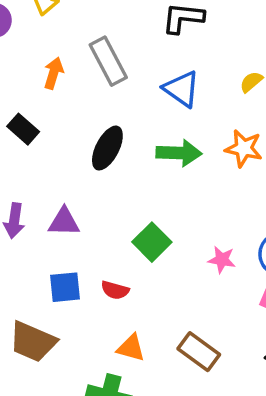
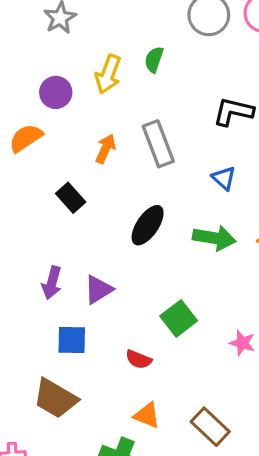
blue triangle: (182, 89) -> (224, 178), size x0.7
purple triangle: (64, 222) -> (98, 290), turned -40
blue square: (65, 287) -> (72, 340), moved

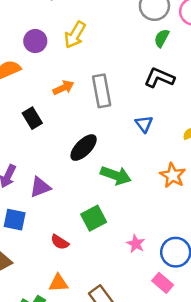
green semicircle: (154, 60) -> (162, 38), moved
orange arrow: (105, 149) -> (63, 88), turned 30
green arrow: (214, 238) -> (116, 175), moved
orange triangle: (147, 415) -> (58, 283), turned -36

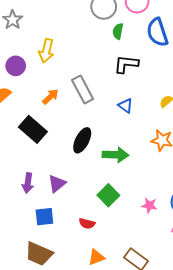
black rectangle: (32, 118) -> (33, 129), size x1.5

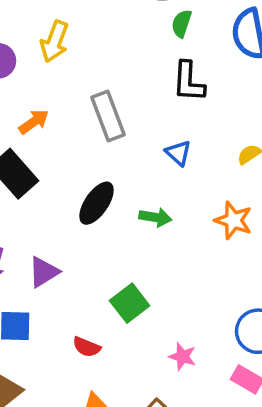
black L-shape: (126, 64) -> (189, 82), turned -100
orange arrow: (51, 97) -> (34, 122), moved
green arrow: (116, 155) -> (155, 217), moved, size x0.7
pink star: (149, 205) -> (183, 356), moved

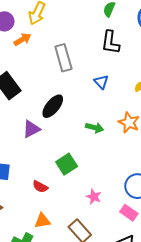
orange arrow: (34, 122) -> (22, 39), moved
green arrow: (155, 217) -> (95, 128), moved
purple triangle: (44, 272) -> (31, 129), moved

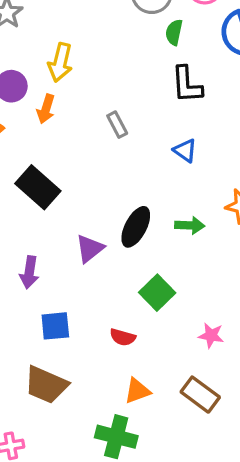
orange arrow: (22, 39) -> (46, 109), turned 150
gray rectangle: (63, 58) -> (117, 125), size x0.6
black ellipse: (53, 106) -> (136, 227), moved

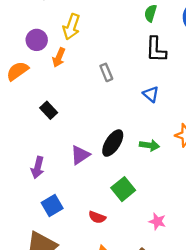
black rectangle: (38, 187) -> (49, 110), size x0.6
blue square: (55, 326) -> (52, 205), turned -30

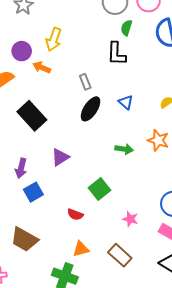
black L-shape: (156, 49) -> (116, 54), moved
orange arrow: (59, 57) -> (42, 67), turned 90
black rectangle: (49, 110) -> (32, 116), size x1.8
black ellipse: (113, 143) -> (91, 109), moved
blue square: (52, 205) -> (33, 192), moved

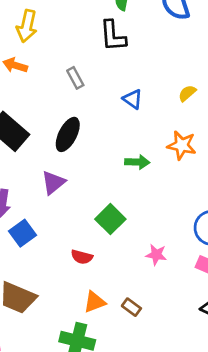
black ellipse: (91, 109) -> (68, 134), moved
brown rectangle: (120, 255) -> (131, 307), moved, size x0.6

